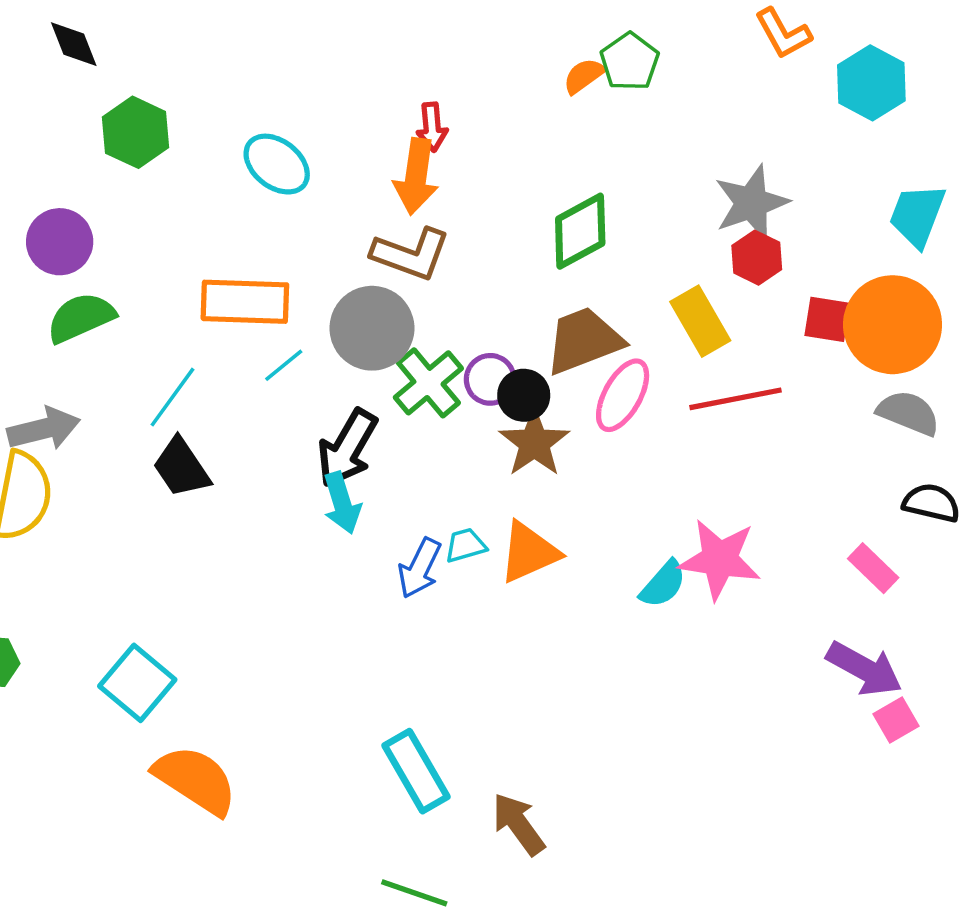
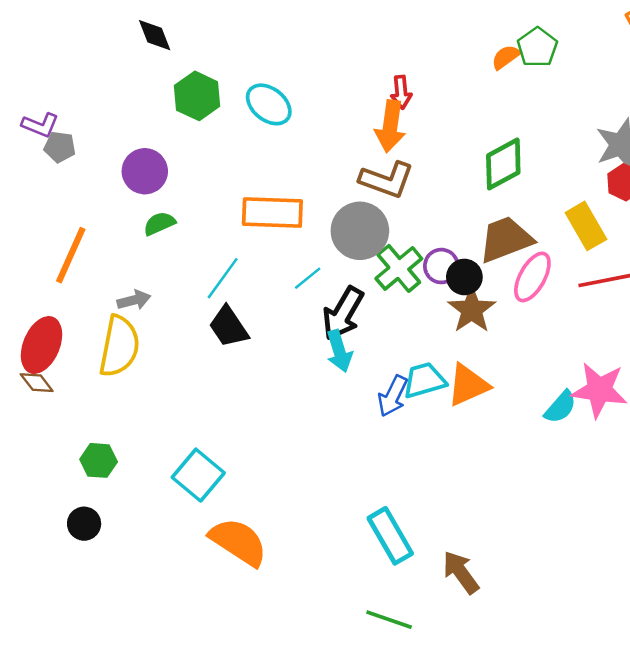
cyan ellipse: (277, 164) -> (269, 104), moved
green semicircle: (81, 318) -> (159, 223), size x0.7
cyan line: (284, 365) -> (308, 278), moved
gray arrow: (44, 429) -> (134, 300), size x0.7
cyan trapezoid: (465, 545) -> (424, 380), size x1.5

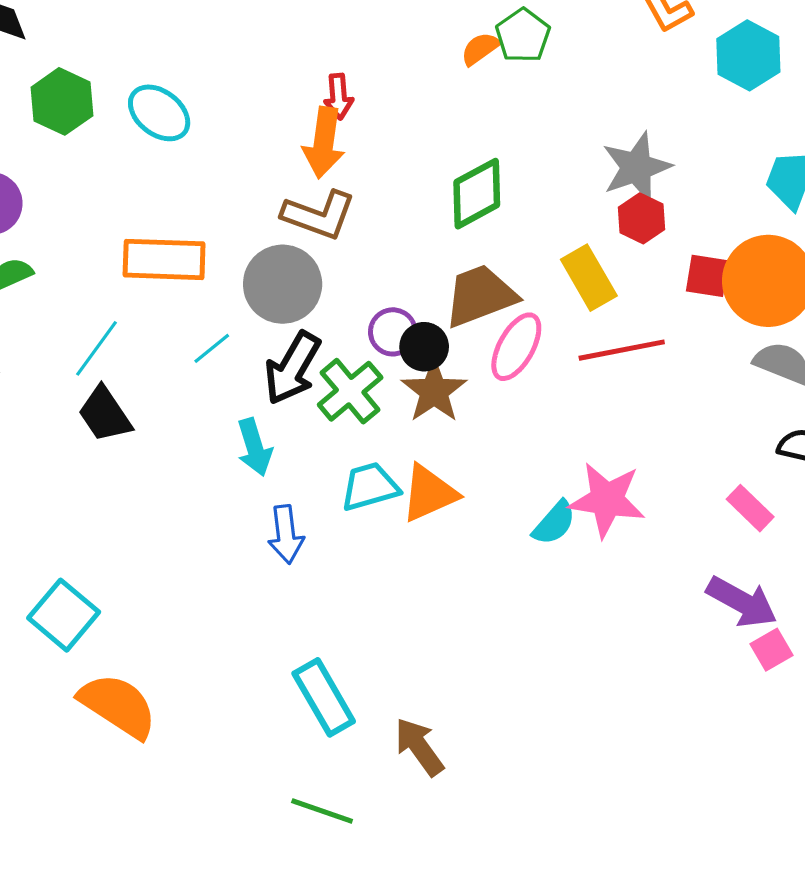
green cross: (399, 268) -> (350, 391), moved
black arrow: (343, 313) -> (292, 368), moved
blue arrow: (393, 396) -> (286, 534), moved, turned -33

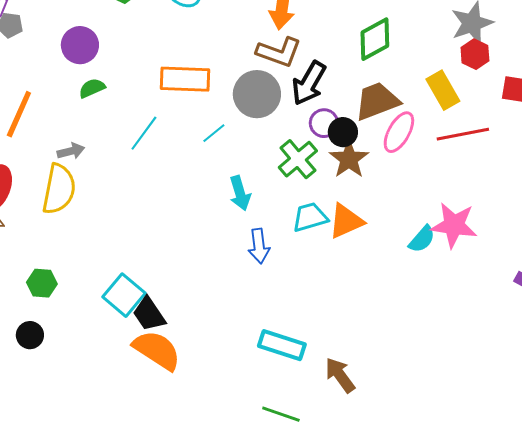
black arrow: (292, 368) -> (309, 83), moved
black trapezoid: (105, 414) -> (149, 314), moved
cyan rectangle: (324, 697) -> (282, 345), turned -42

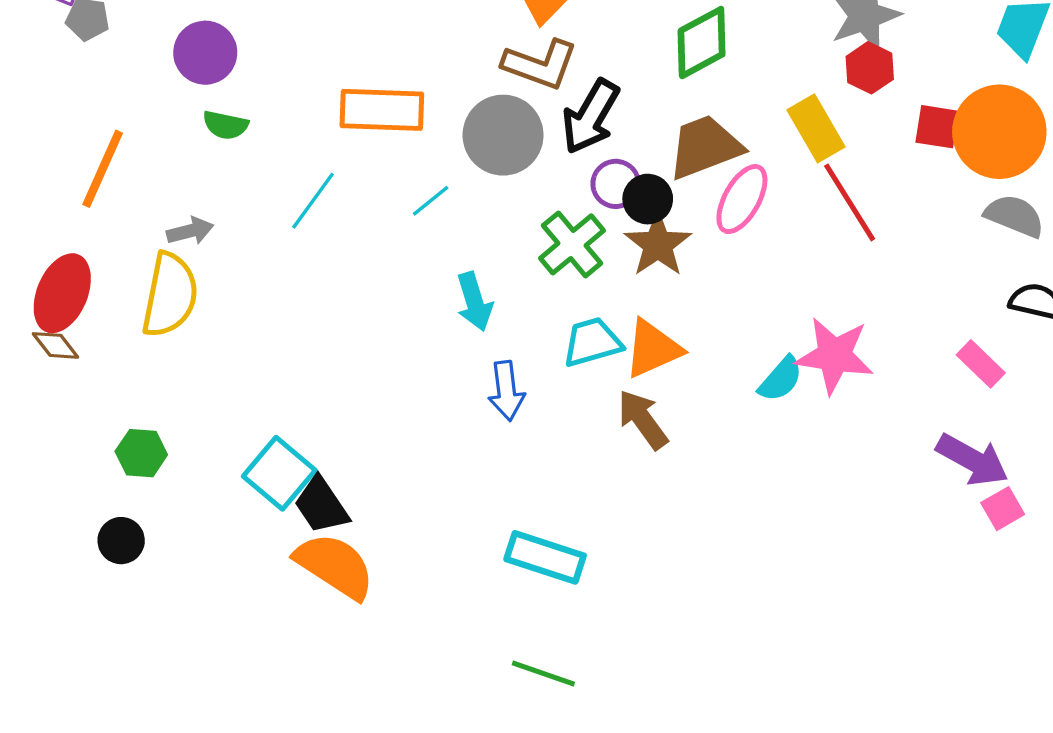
green semicircle: (92, 88) -> (225, 125), turned -144
red line: (463, 134) -> (850, 202), turned 69
brown arrow: (340, 375) -> (643, 419), moved

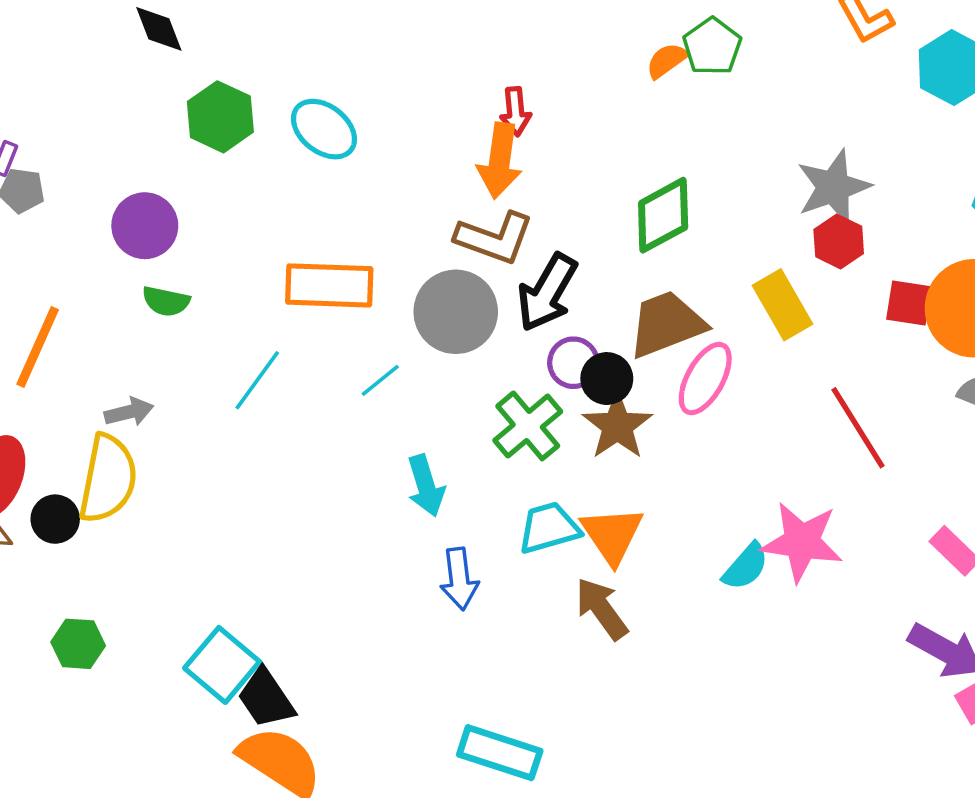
red line: (850, 202) -> (858, 428), moved
orange triangle: (653, 349) -> (612, 535), turned -40
black circle: (121, 541) -> (55, 519), moved

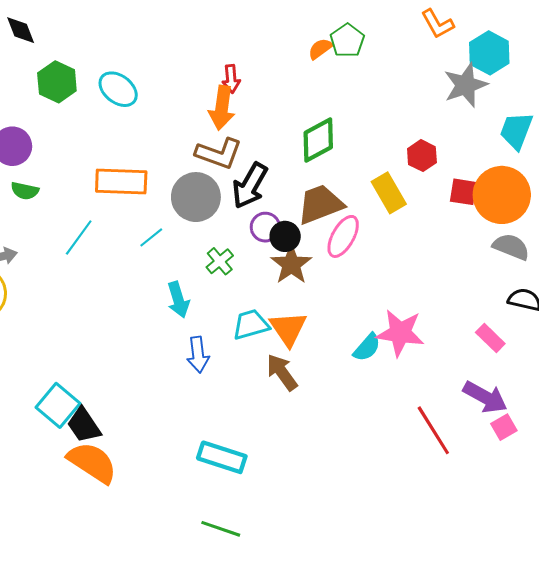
gray star: (833, 187) -> (465, 85), moved
green cross: (528, 426) -> (220, 261), moved, size x0.7
red line: (858, 428) -> (433, 430), moved

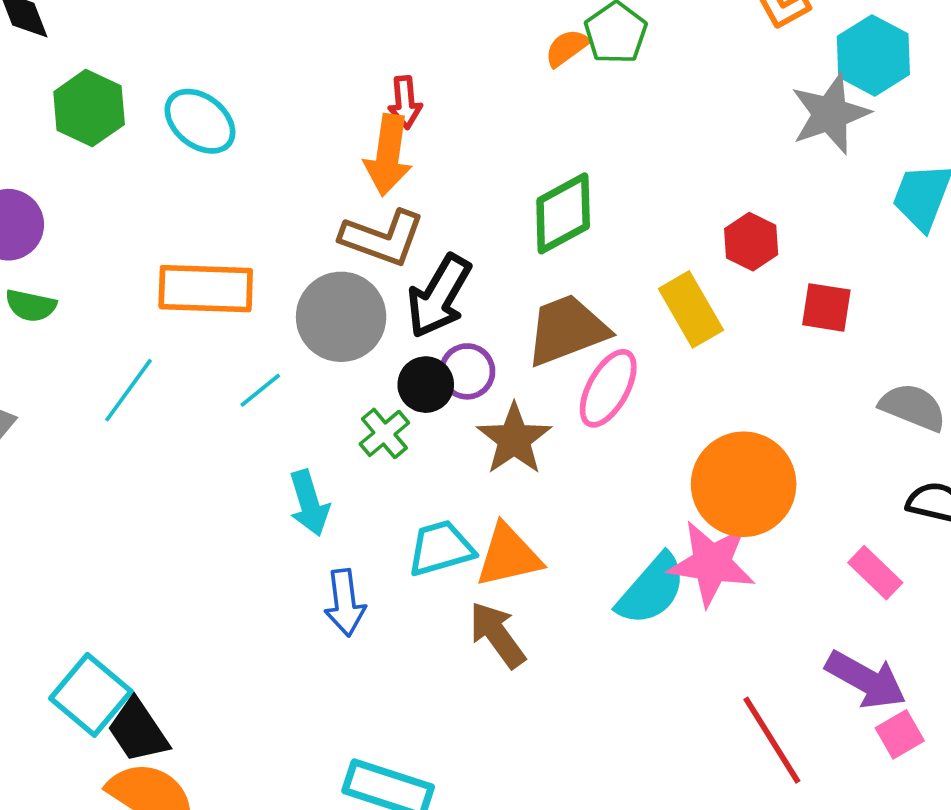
orange circle: (502, 195) -> (744, 484), moved
black circle: (285, 236) -> (426, 385), moved
orange triangle: (288, 329) -> (508, 556), turned 51
cyan semicircle: (367, 347) -> (651, 590), size x1.4

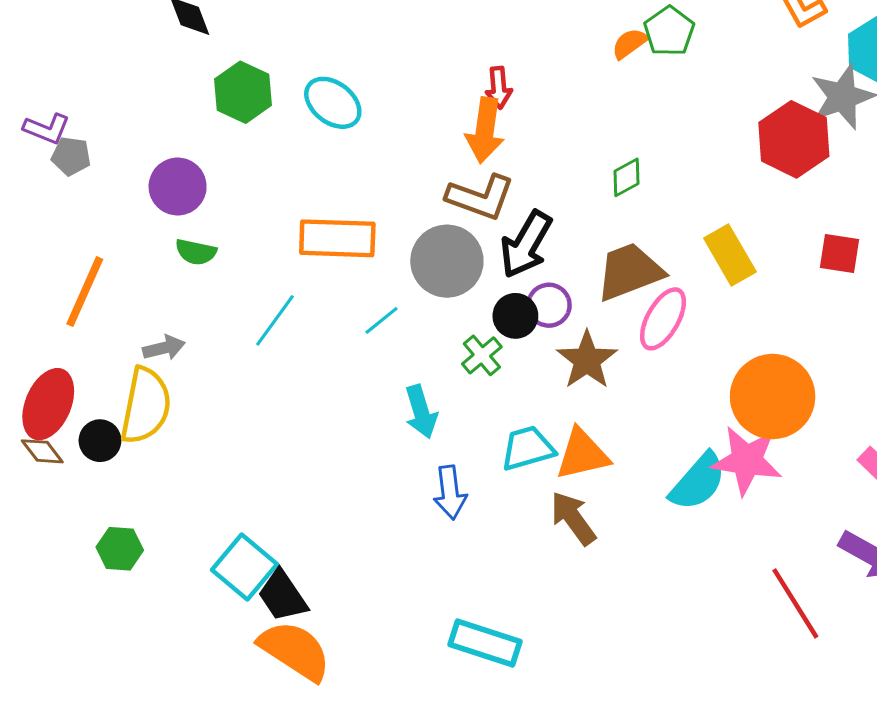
green diamond: (563, 213) -> (626, 177), size x0.6
red hexagon: (751, 242) -> (794, 139), moved, size x1.6

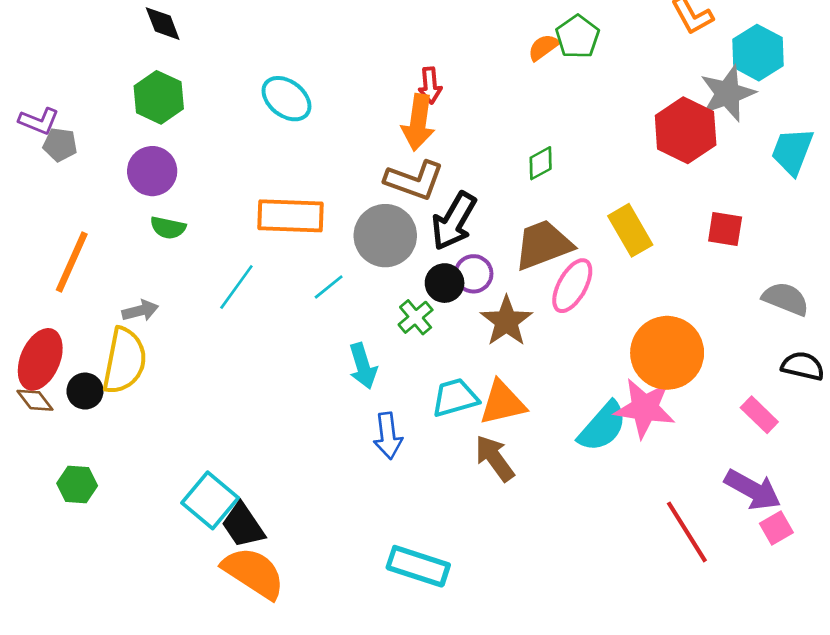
green hexagon: (243, 92) -> (159, 97), moved
green hexagon: (120, 549) -> (77, 485), moved

